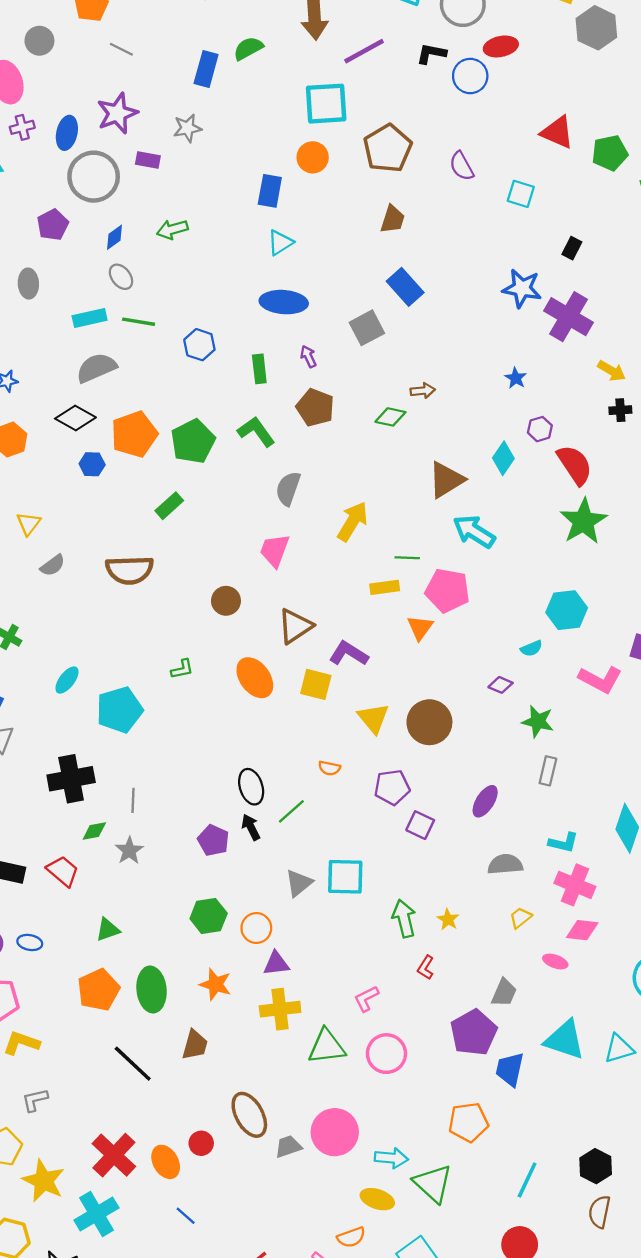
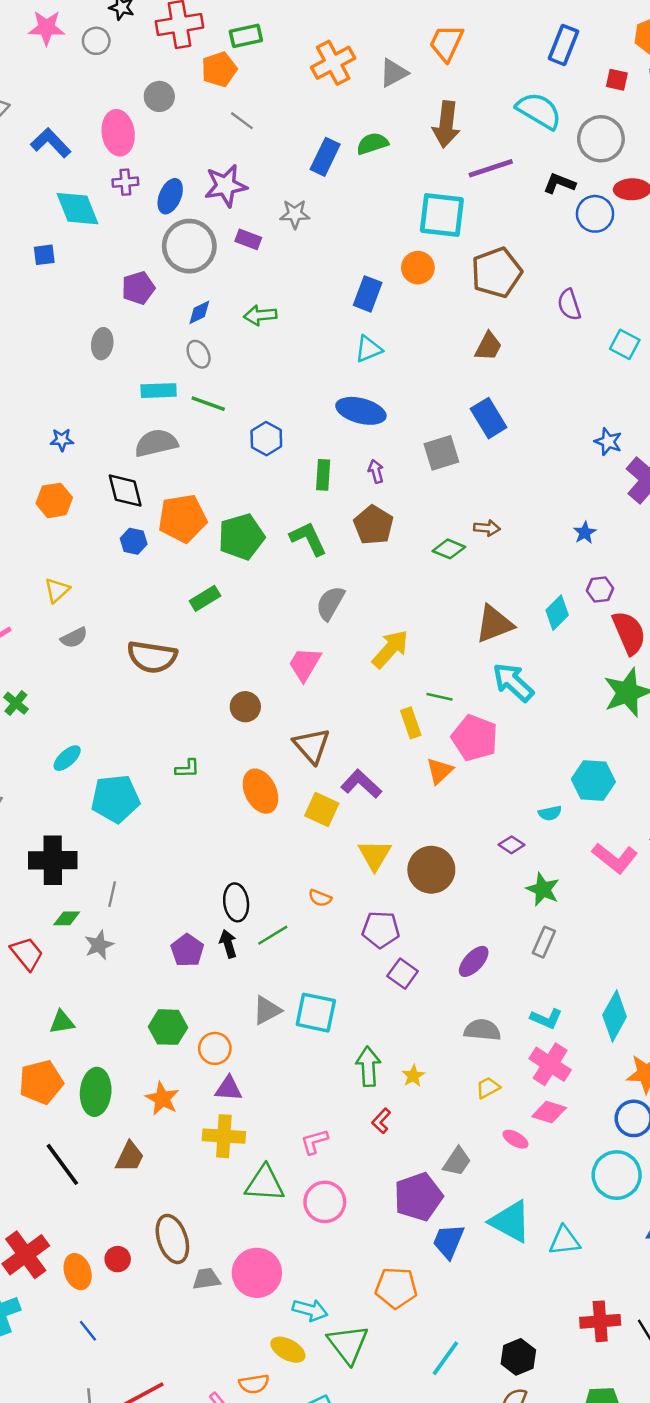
blue star: (522, 288) -> (608, 442), size x0.7
black diamond: (75, 418) -> (125, 491), turned 36
yellow rectangle: (385, 587) -> (411, 723), turned 68
brown triangle: (295, 626) -> (312, 746), turned -48

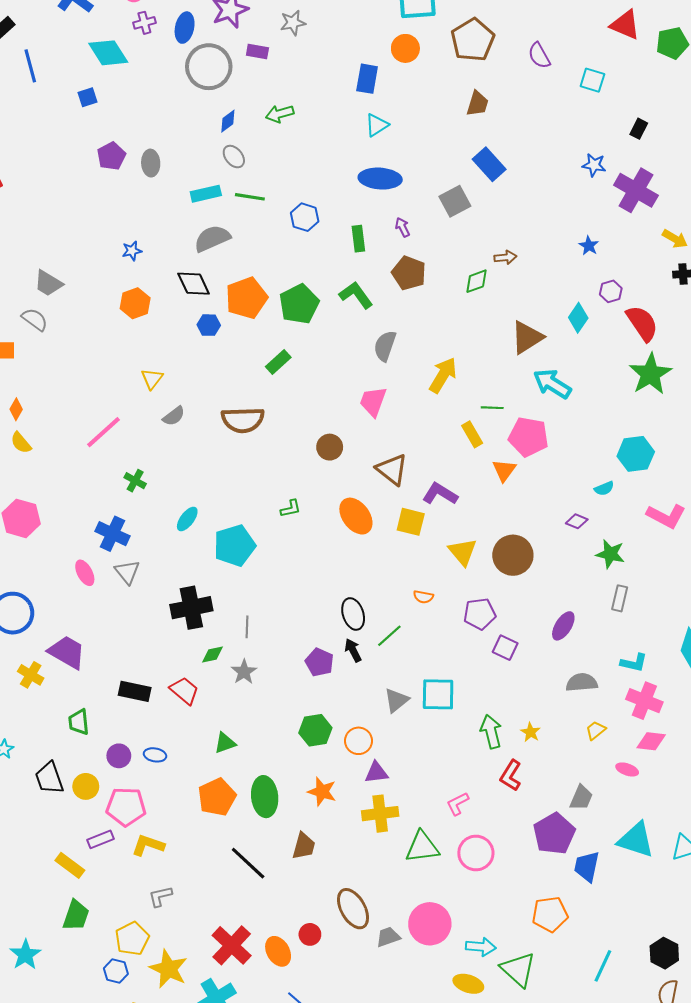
purple pentagon: (138, 288) -> (111, 156), moved
green diamond: (449, 549) -> (476, 281), turned -32
red L-shape: (381, 1121) -> (511, 775), size x1.4

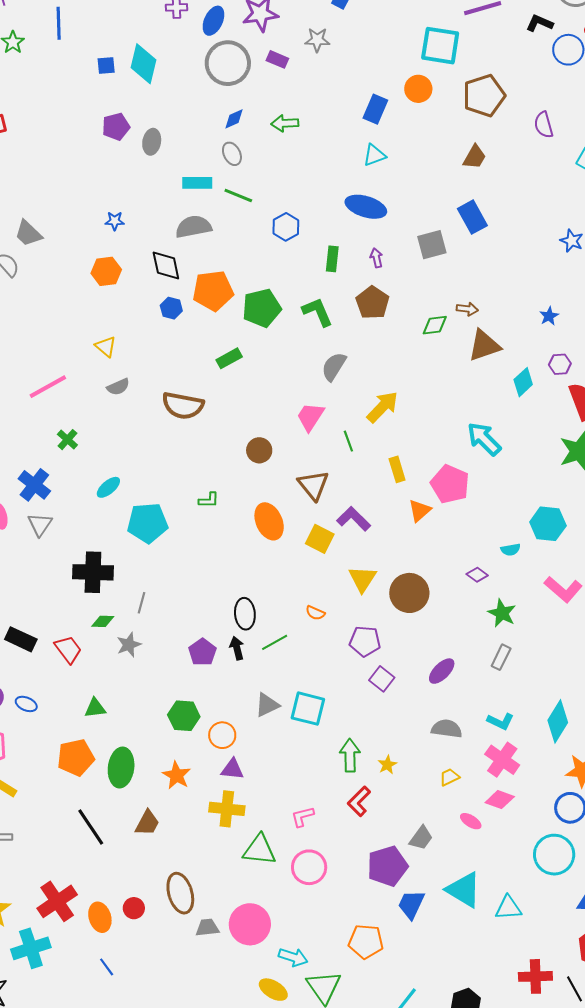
cyan diamond: (108, 53) -> (143, 64), moved, turned 33
brown triangle: (527, 337) -> (484, 346), moved
yellow triangle: (152, 379) -> (106, 347), turned -40
green line: (492, 408) -> (348, 441), moved, turned 55

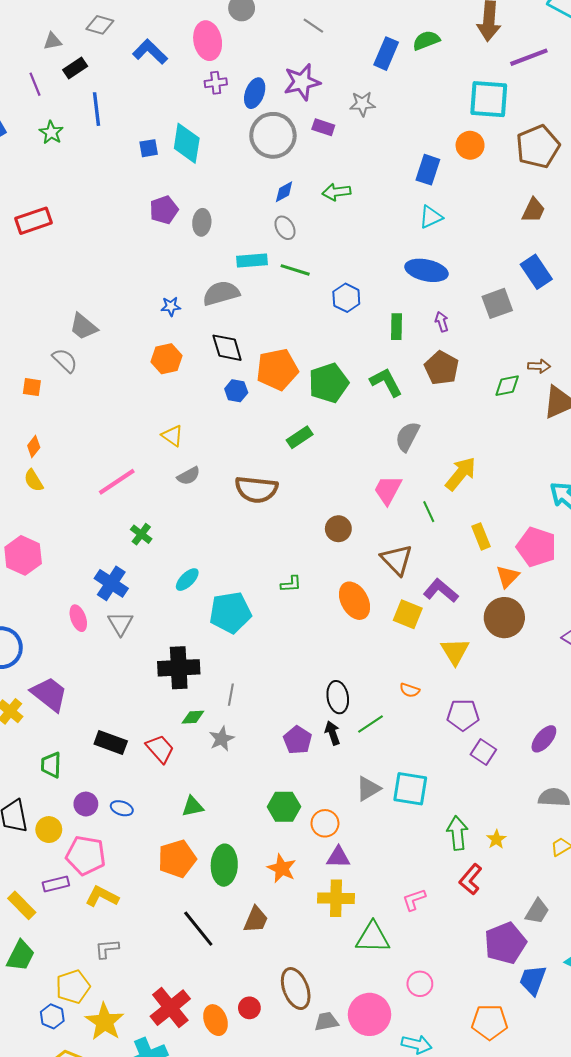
gray semicircle: (193, 227) -> (221, 293), moved
brown circle: (409, 593) -> (504, 618), moved
pink circle: (309, 867) -> (420, 984), moved, size x0.7

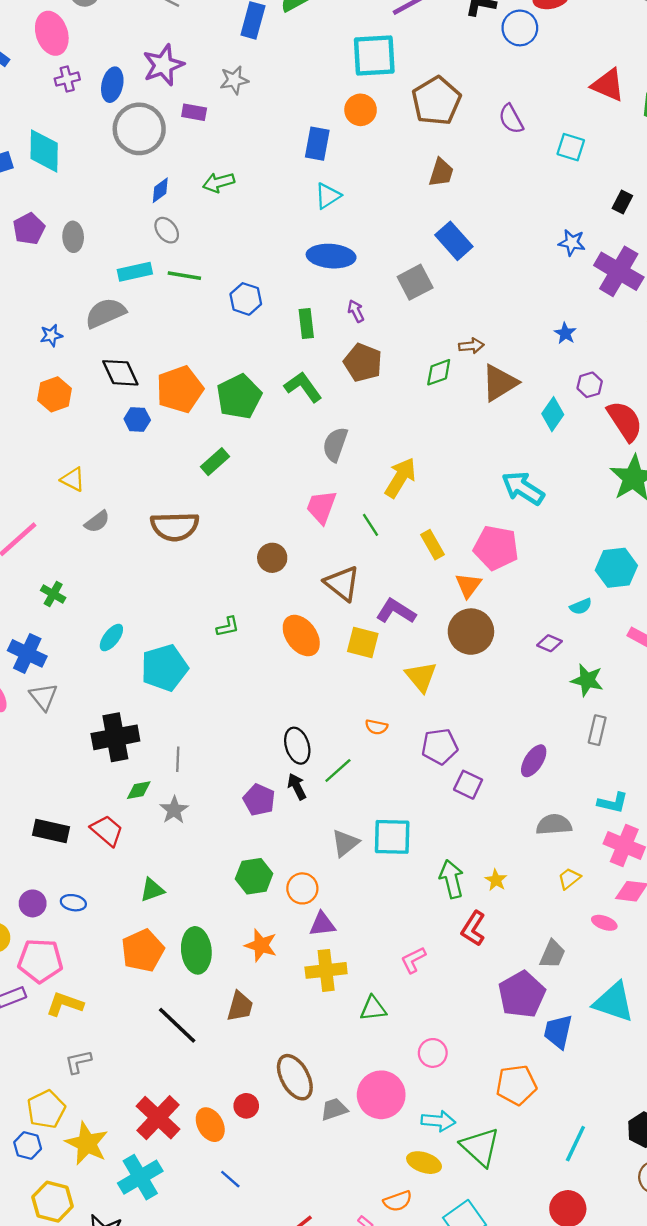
green triangle: (373, 937) -> (373, 1008), size x0.7

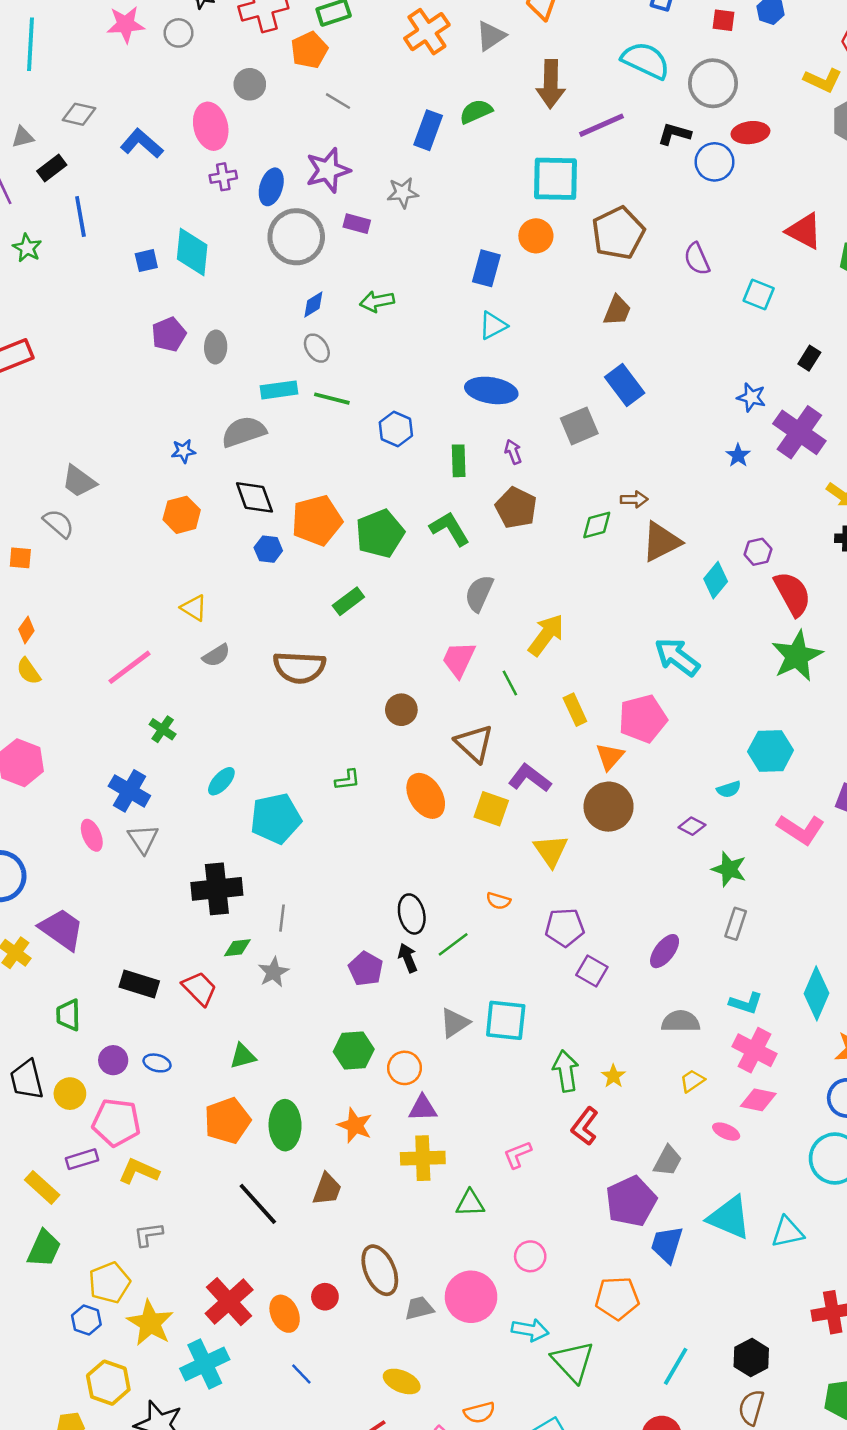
blue star: (565, 333) -> (738, 455), moved
pink pentagon: (496, 548) -> (643, 719), turned -30
yellow ellipse: (424, 1163) -> (402, 1381), moved

